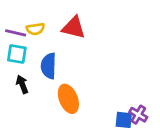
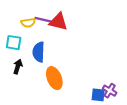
purple line: (16, 33) -> (43, 20), moved
black arrow: (22, 84) -> (18, 67), turned 40

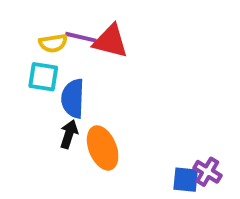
cyan square: (14, 43) -> (43, 77), moved
black arrow: (18, 67) -> (69, 134), moved

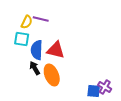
red triangle: (110, 41) -> (56, 50), moved
yellow semicircle: (53, 43) -> (27, 22), turned -56
black arrow: (69, 134) -> (35, 68), turned -48

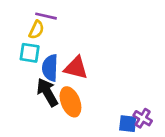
purple line: (41, 19) -> (46, 16), moved
black arrow: (35, 68) -> (47, 92), size x1.5

